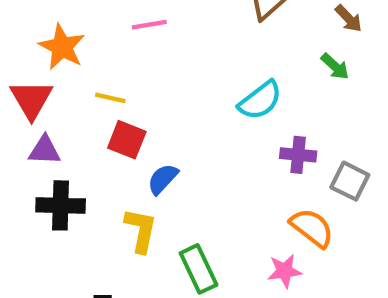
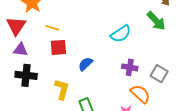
green arrow: (335, 66) -> (156, 21), size x1.5
red square: (127, 140) -> (58, 47), turned -30
purple cross: (298, 155) -> (130, 67), moved
blue semicircle: (163, 179) -> (85, 64), moved

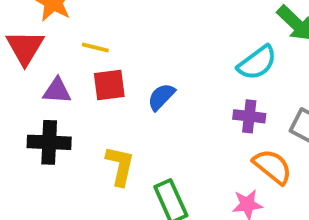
cyan semicircle: (121, 34) -> (257, 63), moved
purple triangle: (21, 50) -> (57, 91), moved
blue semicircle: (85, 64) -> (161, 97), moved

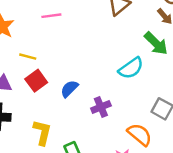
red square: (109, 85) -> (36, 81), turned -30
purple cross: (249, 116) -> (101, 107), moved, turned -30

